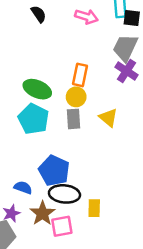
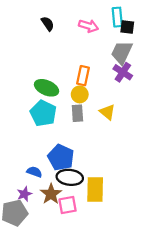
yellow rectangle: (94, 208) -> (95, 190), size x1.6

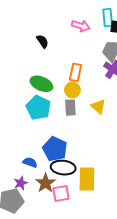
black semicircle: (48, 24) -> (42, 41), moved

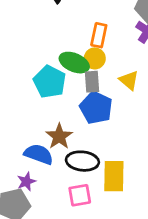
green ellipse: (41, 84) -> (74, 63), moved
blue pentagon: (55, 149) -> (96, 108), moved
blue semicircle: (30, 162) -> (39, 154), size x1.5
brown star: (46, 183) -> (59, 136), moved

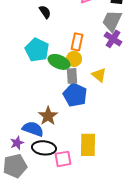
cyan pentagon: (50, 82) -> (37, 50), moved
black ellipse: (82, 161) -> (44, 148), moved
purple star: (26, 182) -> (17, 143), moved

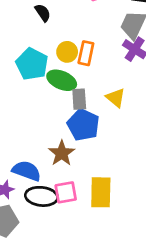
yellow circle: (74, 59) -> (67, 52), moved
brown star: (48, 116) -> (62, 153), moved
pink square: (63, 159) -> (66, 192), moved

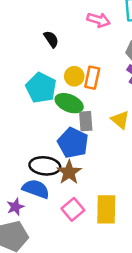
blue pentagon: (83, 125) -> (73, 143), moved
pink square: (66, 192) -> (73, 209), turned -30
black ellipse: (41, 196) -> (45, 166), moved

